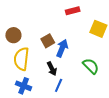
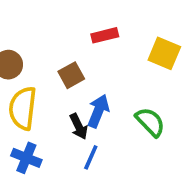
red rectangle: (73, 11) -> (105, 35), moved
blue arrow: (62, 48) -> (98, 111), moved

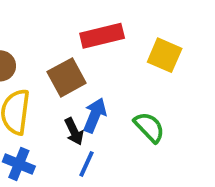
red rectangle: (105, 35) -> (102, 36), size x1.5
brown square: (71, 75) -> (67, 77), size x1.4

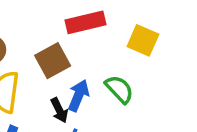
green semicircle: (149, 127) -> (119, 89), moved

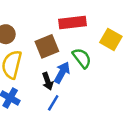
green semicircle: (119, 89) -> (82, 58), moved

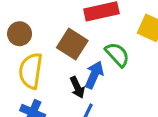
brown square: (47, 46) -> (72, 44), turned -30

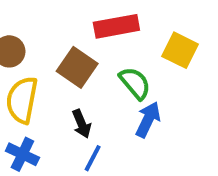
blue arrow: (94, 75) -> (148, 120), moved

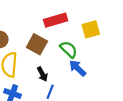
yellow square: (180, 50) -> (91, 29), turned -36
blue arrow: (148, 120) -> (78, 68), turned -66

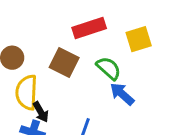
black arrow: (42, 74) -> (41, 112), moved

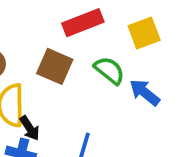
blue arrow: (122, 94) -> (145, 92), moved

